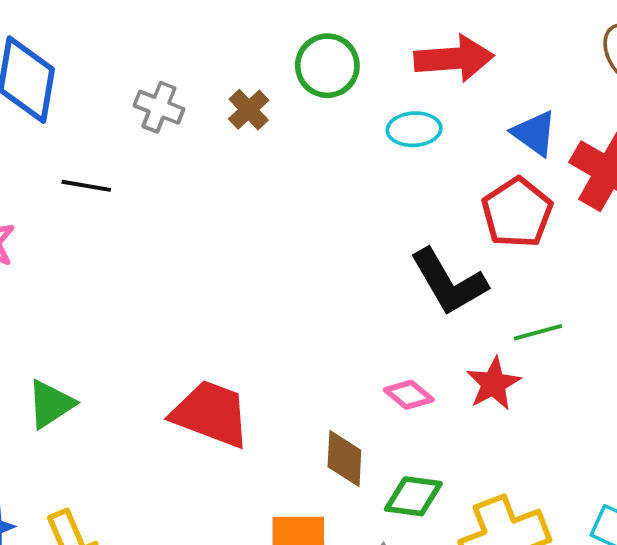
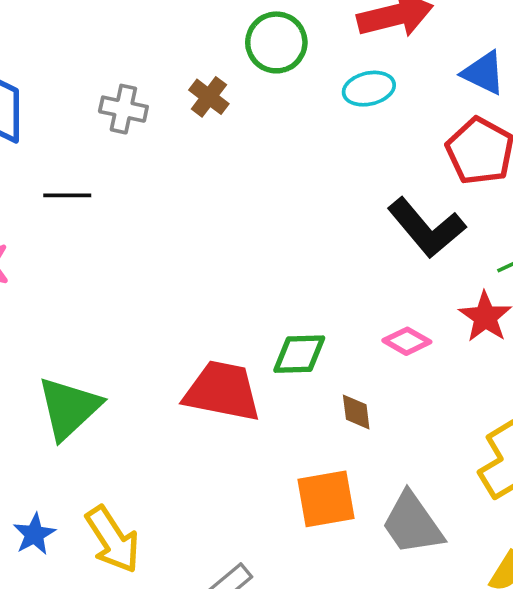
green triangle: (51, 404) -> (69, 408), size x1.4
brown diamond: (344, 459) -> (356, 412), size x0.7
green diamond: (413, 496) -> (299, 354), moved

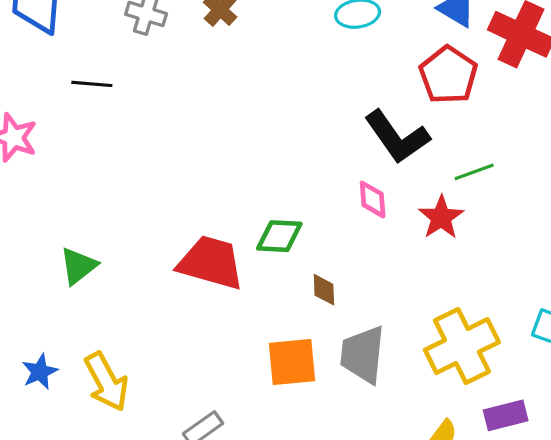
pink diamond: (407, 341) -> (373, 199), moved, turned 51
green triangle: (69, 408) -> (78, 266), size x0.7
gray trapezoid: (412, 524) -> (363, 355), moved, turned 36

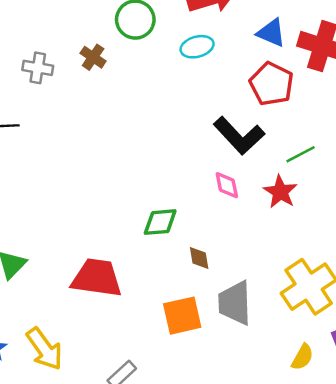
red trapezoid: (211, 262) -> (97, 278), moved

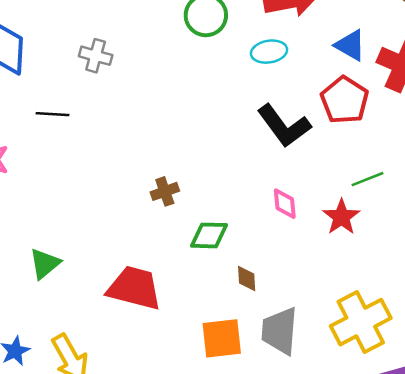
brown cross: (93, 57) -> (165, 191), moved, turned 30
black L-shape: (239, 136) -> (284, 126), moved

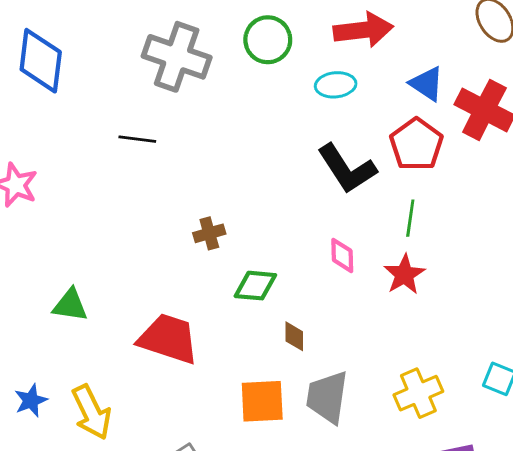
gray cross: (96, 56) -> (177, 57), moved, size x1.8
black line: (52, 114) -> (137, 139), moved
green line: (368, 179) -> (410, 218), moved, turned -64
green triangle: (45, 264) -> (70, 305), turned 44
yellow cross: (361, 322) -> (418, 393), size x0.7

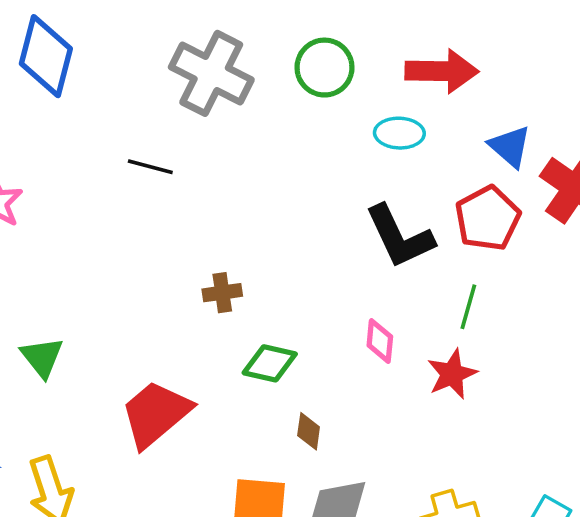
green triangle: (70, 305) -> (42, 357), turned 36
red trapezoid: (168, 339) -> (156, 414), turned -66

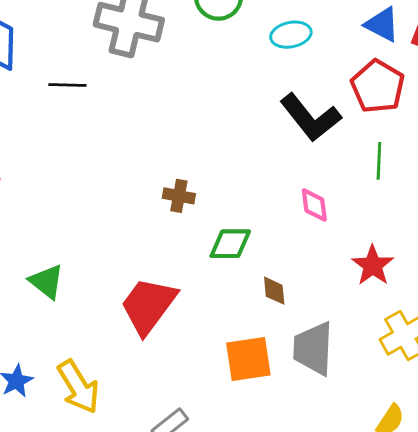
black line: (150, 167) -> (67, 85), moved
brown cross: (222, 293) -> (179, 196), turned 32
red star: (452, 374) -> (373, 265), moved

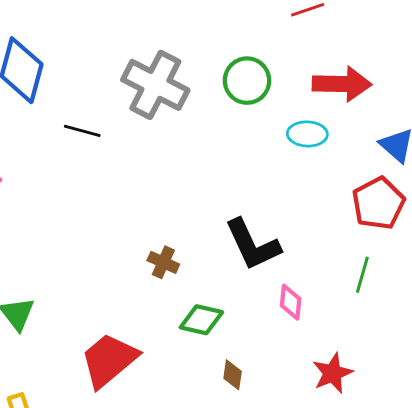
black L-shape: (310, 118) -> (253, 245), moved

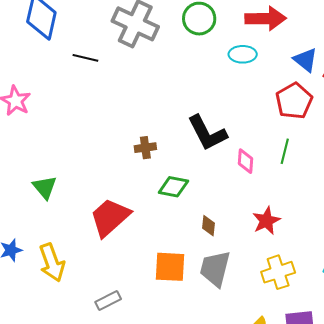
brown cross: (163, 262) -> (145, 148), turned -30
pink diamond: (291, 302) -> (245, 161), moved
brown diamond: (233, 375) -> (209, 226), moved

